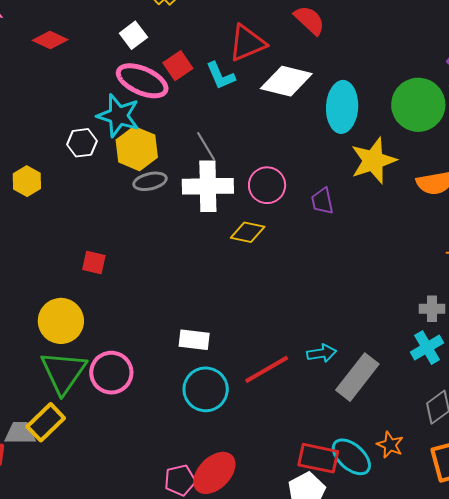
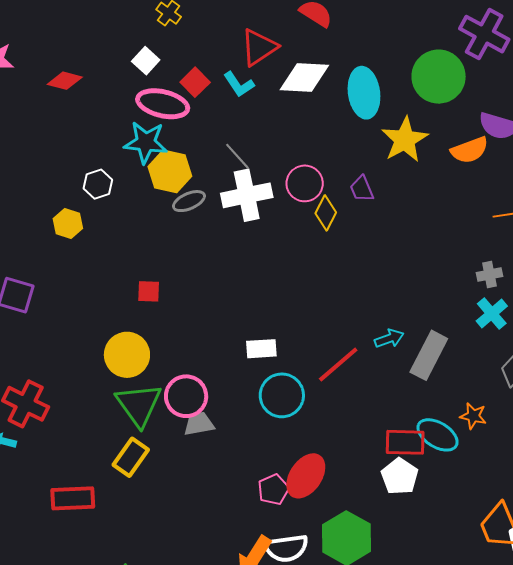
white hexagon: (82, 143) -> (98, 184), moved
yellow diamond: (248, 232) -> (326, 213), moved, turned -64
gray trapezoid: (20, 433) -> (199, 424), moved

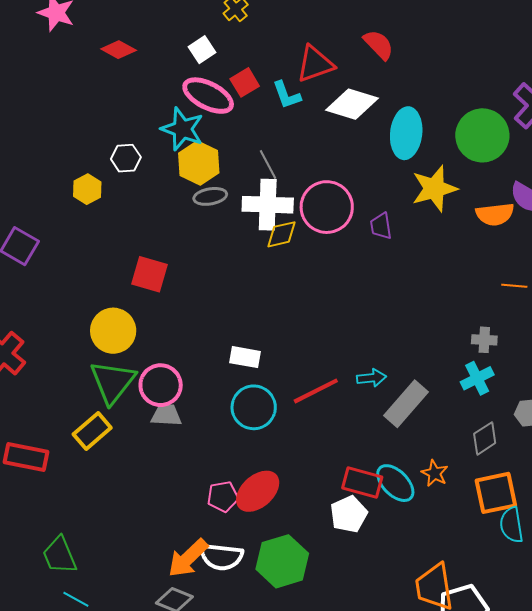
pink circle: (305, 183) -> (327, 207), size x1.4
yellow diamond: (326, 213) -> (282, 234), moved, turned 36
red square: (149, 291) -> (149, 274), size x1.5

